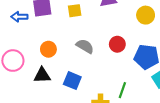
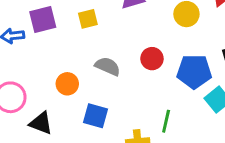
orange circle: (48, 49) -> (67, 84), moved
black triangle: (42, 75) -> (41, 123), moved, turned 30

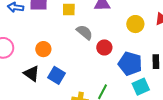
gray semicircle: (108, 66) -> (84, 32), moved
black triangle: (41, 123) -> (31, 74), moved

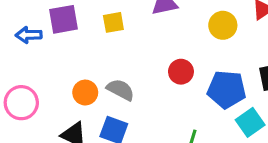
gray semicircle: (84, 32) -> (121, 90), moved

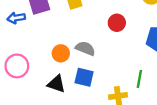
red circle: (181, 72) -> (117, 23), moved

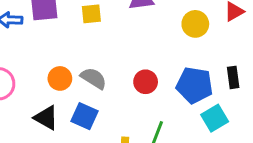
red circle: (117, 23) -> (146, 82), moved

